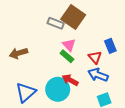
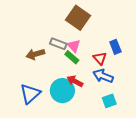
gray rectangle: (56, 23) -> (58, 44), moved
brown arrow: (18, 53) -> (35, 54), moved

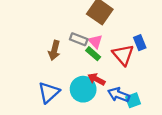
brown arrow: (35, 54) -> (54, 50), turned -60
red triangle: (100, 58) -> (123, 55), size x1.5
blue arrow: (103, 76) -> (119, 95), moved

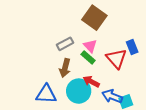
gray rectangle: (79, 39) -> (65, 44), moved, turned -49
brown arrow: (54, 50) -> (65, 68), moved
blue triangle: (49, 93) -> (46, 94), turned 45

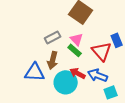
blue triangle: (46, 94) -> (35, 72), moved
blue arrow: (112, 96) -> (98, 75), moved

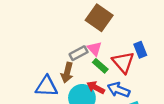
gray rectangle: (53, 37) -> (79, 53), moved
green rectangle: (75, 50) -> (100, 66), moved

